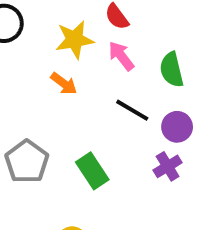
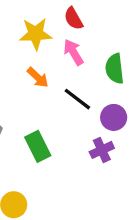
orange arrow: (64, 83) -> (38, 77), moved

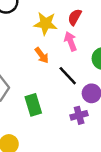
red semicircle: (74, 19) -> (75, 17), turned 49

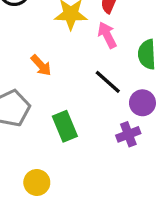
orange arrow: (42, 55) -> (41, 65), moved

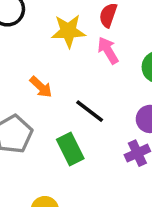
black line: (108, 82) -> (90, 111), moved

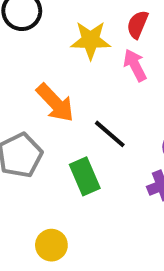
orange arrow: (41, 87) -> (55, 103), size x1.5

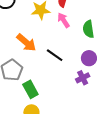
green rectangle: (85, 176) -> (30, 89), moved

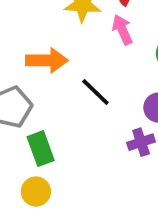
orange arrow: (26, 43) -> (47, 60), turned -50

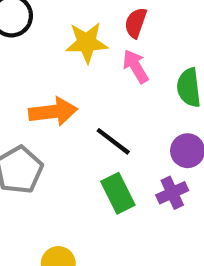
green rectangle: (41, 149) -> (118, 193), moved

